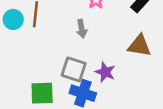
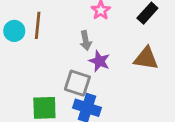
purple star: (105, 72) -> (99, 61), moved

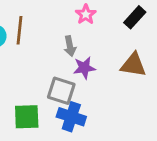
purple star: (99, 61) -> (84, 68), turned -30

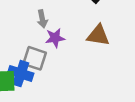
blue cross: (71, 117) -> (21, 74), moved

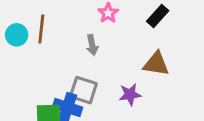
purple star: (55, 38) -> (130, 94), moved

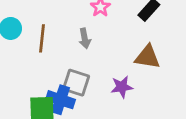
brown line: (41, 29) -> (42, 38), moved

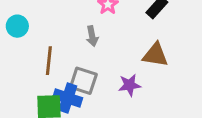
brown line: (42, 38) -> (49, 61), moved

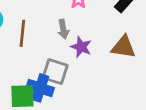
brown line: (49, 61) -> (22, 33), moved
purple star: (130, 85) -> (81, 47), moved, turned 30

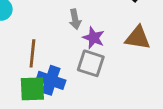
brown line: (22, 33) -> (32, 53), moved
gray square: (55, 72) -> (91, 63), moved

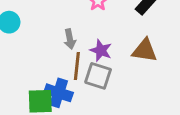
gray arrow: (75, 19) -> (70, 39), moved
brown line: (32, 53) -> (77, 66), moved

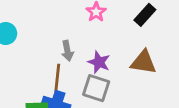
brown line: (77, 66) -> (57, 78), moved

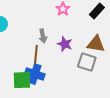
gray square: (96, 88) -> (87, 62), moved

